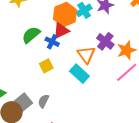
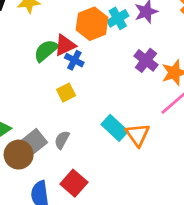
red triangle: (61, 31) -> (65, 45), moved
orange triangle: (86, 55) -> (138, 135), moved
cyan rectangle: (79, 74) -> (115, 128), moved

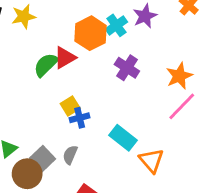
blue cross: (74, 60) -> (80, 118), moved, turned -36
purple cross: (146, 60) -> (127, 68), moved
orange triangle: (138, 135) -> (151, 161), moved

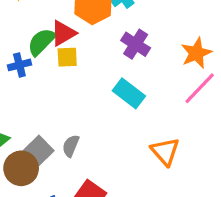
yellow square: (70, 106) -> (67, 57), moved, turned 30
blue cross: (80, 118) -> (19, 65), moved
cyan rectangle: (123, 138) -> (129, 93), moved

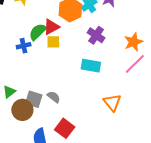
cyan rectangle: (129, 93) -> (91, 66), turned -30
gray semicircle: (71, 146) -> (54, 97), turned 104
gray square: (39, 150) -> (34, 99), turned -30

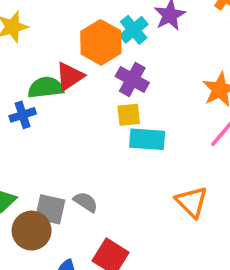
green semicircle: (38, 32) -> (46, 88), turned 42
purple cross: (96, 35) -> (132, 79), moved
yellow square: (53, 42) -> (129, 115), moved

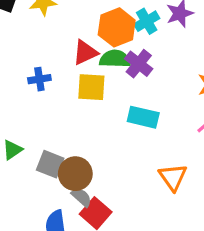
green semicircle: (46, 88) -> (115, 59), moved
yellow square: (129, 115) -> (91, 87), moved, size x1.4
gray semicircle: (86, 202) -> (82, 197), moved
brown circle: (32, 231) -> (75, 174), moved

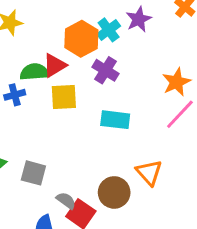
green semicircle: (115, 59) -> (34, 72), moved
brown circle: (75, 174) -> (114, 192), moved

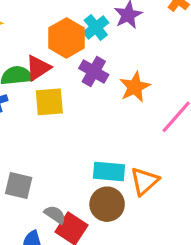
orange star: (176, 82) -> (135, 87), moved
cyan rectangle: (115, 120) -> (109, 171), moved
orange triangle: (149, 172) -> (144, 181), turned 32

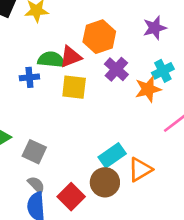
cyan cross: (96, 27) -> (163, 71), moved
cyan rectangle: (109, 171) -> (112, 155), turned -52
gray semicircle: (55, 215) -> (36, 185), moved

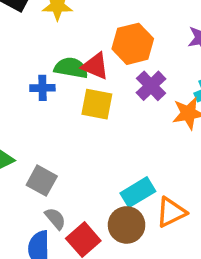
red triangle: (71, 57) -> (95, 66), turned 40
gray semicircle: (36, 185) -> (55, 219), moved

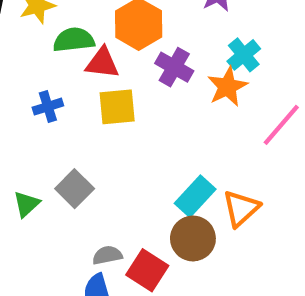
green semicircle: (71, 68) -> (74, 40), moved
gray square: (42, 181) -> (75, 189), moved, turned 32
gray semicircle: (55, 219) -> (107, 255), turned -45

